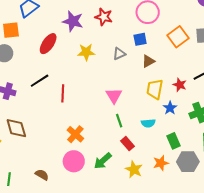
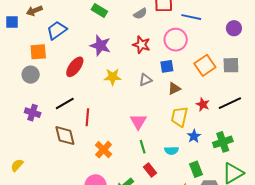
red star: (104, 17) -> (141, 45), moved
red star: (180, 85) -> (203, 104), moved
brown diamond: (16, 128) -> (65, 136), moved
orange cross: (75, 134) -> (104, 150), moved

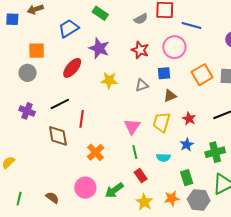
blue trapezoid: (57, 30) -> (69, 28), moved
red star: (203, 104) -> (189, 119), moved
yellow trapezoid: (179, 117) -> (162, 122), moved

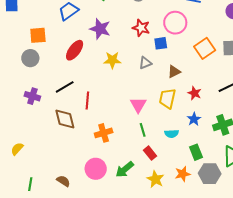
blue square: (164, 73) -> (161, 43), moved
orange cross: (96, 152) -> (104, 133), turned 30

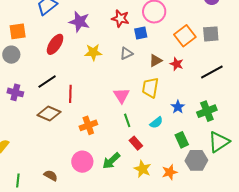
red star: (195, 93) -> (177, 64), moved
brown diamond: (65, 119) -> (49, 114), turned -50
cyan semicircle: (172, 134) -> (156, 123), turned -32
orange star: (183, 174) -> (170, 172), moved

